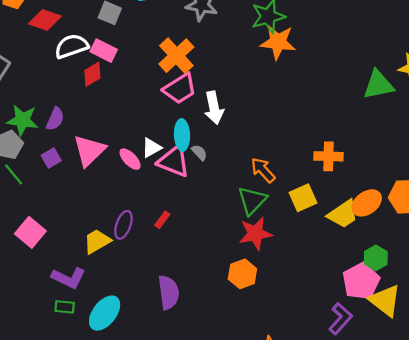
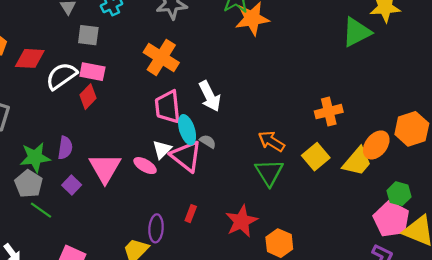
pink trapezoid: (180, 89) -> (168, 107), moved, turned 132
pink triangle: (174, 161) -> (186, 156), turned 32
red star: (255, 234) -> (241, 221), moved

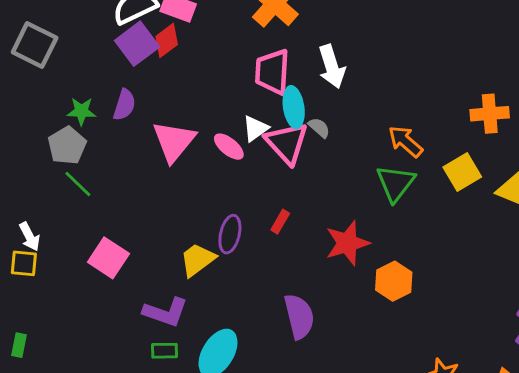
green star: (35, 157) -> (81, 111), size x0.7
purple square: (72, 185) -> (137, 44), moved, size x1.6

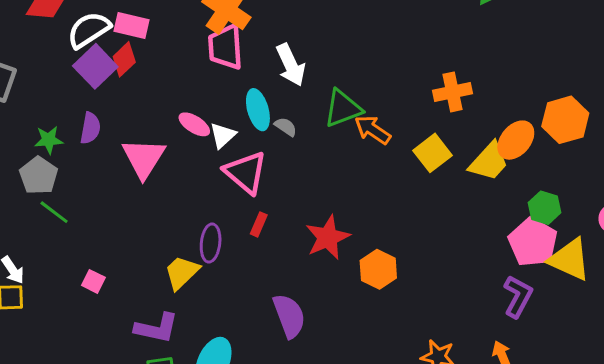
pink trapezoid: (272, 72) -> (225, 47), moved
pink triangle: (287, 143) -> (246, 173), moved
pink ellipse: (229, 147) -> (194, 124), moved
green triangle: (396, 183) -> (343, 108), moved, turned 39
pink square: (108, 258) -> (93, 281), size x0.6

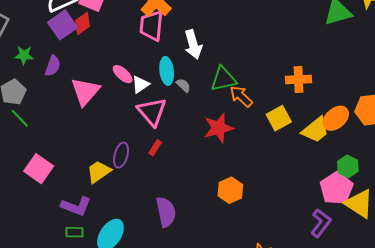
green star: (49, 140) -> (24, 55), moved
red star: (328, 237) -> (219, 128), moved
pink square: (93, 281) -> (39, 169), size x1.8

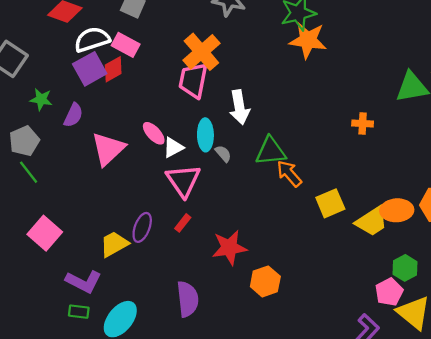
orange cross: (298, 79) -> (363, 124), moved, size x0.7
orange ellipse: (336, 118) -> (397, 210), turned 32
red star: (219, 128) -> (229, 248), moved
pink pentagon: (336, 188) -> (389, 292), size x0.7

